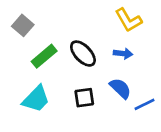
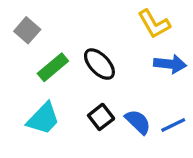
blue arrow: (123, 54) -> (170, 64), moved, size x1.4
blue semicircle: (120, 88) -> (138, 122), moved
black square: (84, 98) -> (101, 117), turned -30

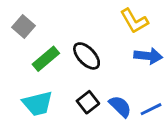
cyan trapezoid: (43, 119) -> (38, 104), turned 32

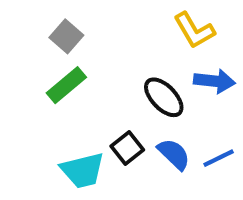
gray square: (24, 27) -> (66, 36), moved
black ellipse: (87, 56) -> (164, 97), moved
cyan trapezoid: (38, 104) -> (83, 170), moved

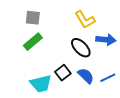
yellow L-shape: (194, 30) -> (85, 20), moved
gray square: (66, 36) -> (33, 18), turned -35

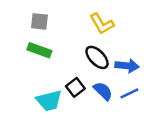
blue arrow: (106, 40) -> (127, 66), moved
green rectangle: (33, 42) -> (39, 50), turned 60

